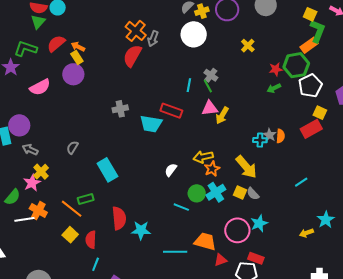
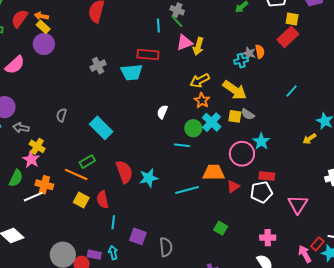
yellow arrow: (203, 157) -> (200, 81), moved

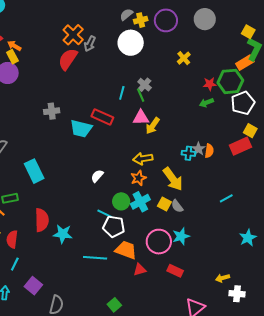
yellow arrow: (309, 139) -> (223, 278), moved
white pentagon: (261, 192) -> (114, 227), moved

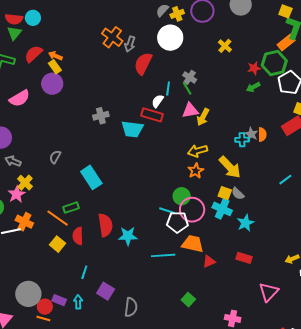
red semicircle: (68, 59) -> (143, 63), moved
white semicircle: (97, 176) -> (158, 101), moved
cyan cross: (140, 202) -> (222, 209), moved, turned -30
red semicircle: (12, 239) -> (78, 236), moved
pink circle: (159, 242) -> (192, 210), moved

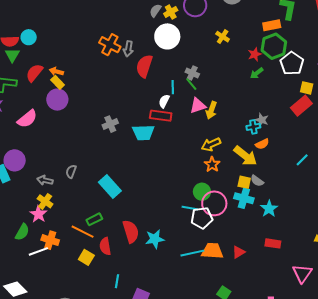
orange rectangle: (286, 42) -> (272, 25), moved, turned 36
orange semicircle: (262, 135) -> (262, 144), moved, turned 72
gray arrow: (13, 161) -> (45, 180), moved
orange trapezoid: (193, 244) -> (212, 251), moved

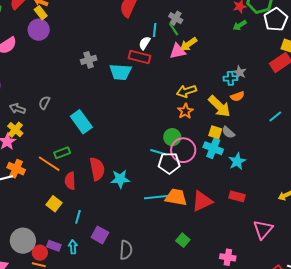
yellow arrow: (211, 110) -> (189, 44), moved, turned 30
red triangle: (239, 252) -> (202, 201), size x1.6
yellow square: (86, 257) -> (54, 204), moved

